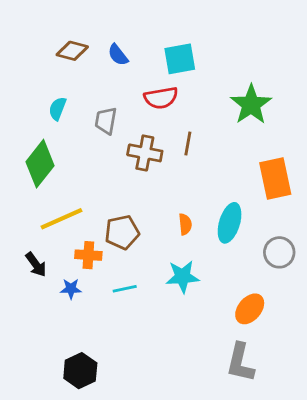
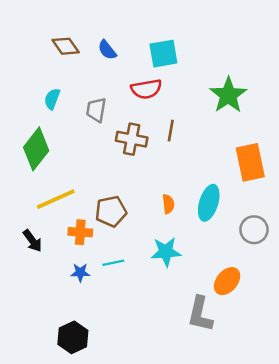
brown diamond: (72, 51) -> (66, 46), turned 40
blue star: (71, 289) -> (80, 273), moved
gray L-shape: (240, 363) -> (200, 314), moved

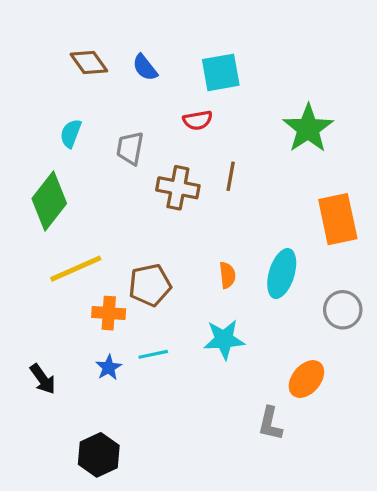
red semicircle: (146, 89) -> (198, 120), size x0.7
black arrow: (33, 241) -> (43, 379), moved
blue star: (80, 273) -> (109, 367), turned -30
gray L-shape: (200, 314) -> (270, 424), size x0.7

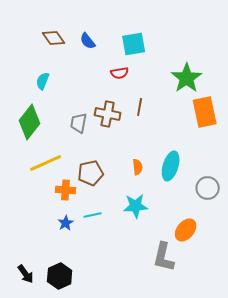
gray trapezoid: (130, 148) -> (79, 123), moved
orange rectangle: (338, 219) -> (205, 112), moved
black arrow: (43, 379) -> (26, 274), moved
gray L-shape: (270, 424) -> (164, 257), size x1.4

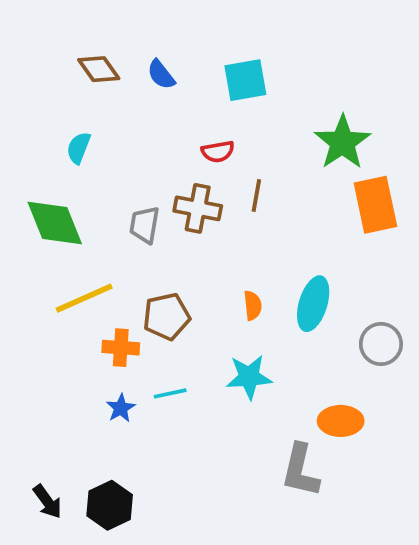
red semicircle: (120, 73) -> (218, 152), moved
green diamond: (30, 122) -> (55, 223), turned -60
orange ellipse: (186, 230) -> (341, 421), turned 50

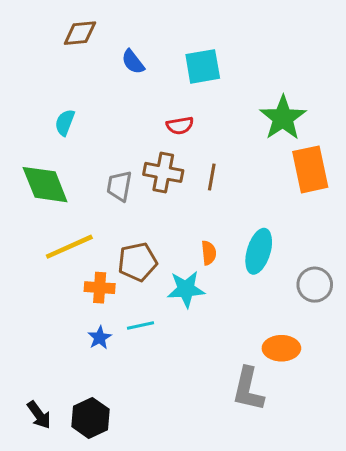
brown diamond: (99, 69) -> (80, 33), moved, turned -60
brown line: (256, 196) -> (212, 177), moved
cyan star: (249, 377) -> (186, 289), moved

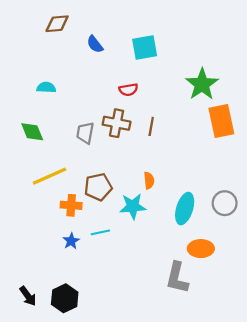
cyan semicircle: (65, 122) -> (46, 87), turned 72
green diamond: (45, 185) -> (32, 132), size x0.7
cyan ellipse: (259, 251) -> (185, 209), moved

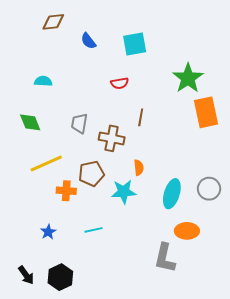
brown cross: (117, 123) -> (112, 138), moved
cyan line: (100, 232) -> (93, 230), moved
blue star: (71, 241) -> (48, 232), moved

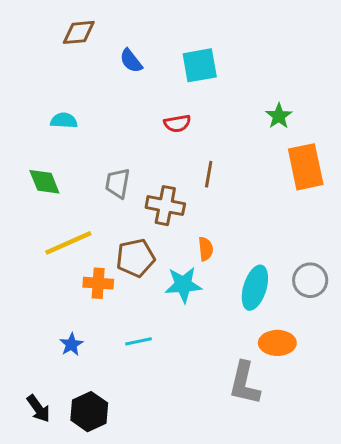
green star: (188, 78) -> (279, 116), size x0.6

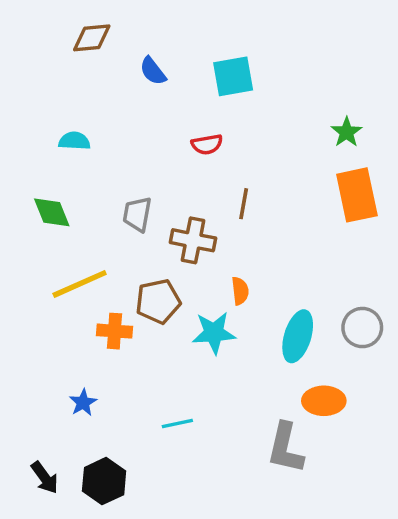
green star: (279, 116) -> (347, 132), moved
cyan line: (138, 341) -> (177, 423), moved

